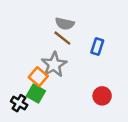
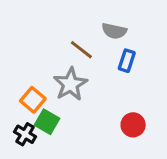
gray semicircle: (65, 24) -> (114, 31), moved
orange square: (38, 77) -> (33, 100), moved

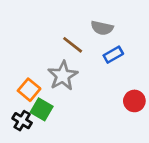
blue rectangle: (127, 61) -> (113, 55), turned 42
red circle: (133, 125) -> (134, 101), moved

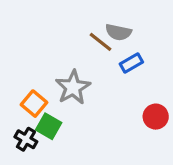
brown line: (73, 45) -> (101, 42), moved

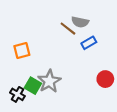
gray star: (73, 87) -> (49, 81), moved
orange square: (34, 104) -> (22, 50), moved, turned 35

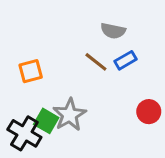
brown line: (68, 29) -> (96, 62), moved
black cross: (17, 94) -> (24, 133), size x1.5

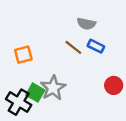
blue rectangle: (125, 60) -> (96, 46), turned 56

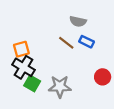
gray star: (53, 88) -> (60, 87), moved, turned 30
black cross: (19, 102) -> (23, 67), moved

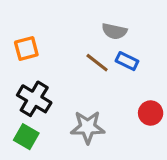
orange square: (21, 49) -> (26, 49), moved
green square: (32, 83) -> (26, 137), moved

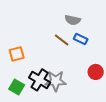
orange square: (26, 49) -> (17, 54), moved
black cross: (34, 99) -> (40, 80), moved

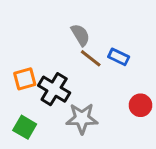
gray semicircle: (73, 20) -> (80, 35), moved, turned -133
black cross: (40, 80) -> (54, 89), moved

